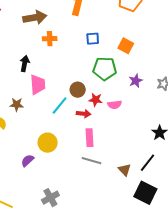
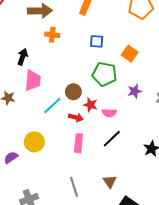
gray line: (91, 161) -> (74, 187), moved, turned 48
black line: (147, 163) -> (112, 139), moved

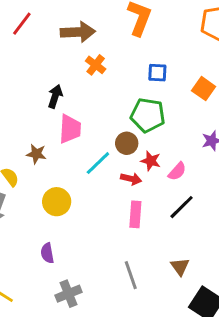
orange cross: (52, 35) -> (96, 65), turned 32
green pentagon: (104, 74) -> (148, 115), moved
pink semicircle: (109, 113) -> (177, 171), turned -48
yellow circle: (34, 142) -> (57, 202), moved
purple semicircle: (11, 157) -> (47, 253), moved, turned -64

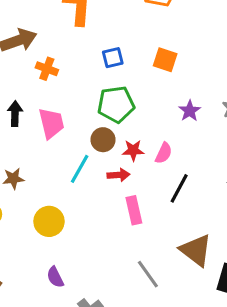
pink trapezoid: (70, 129) -> (51, 123), moved
brown triangle: (180, 267) -> (196, 250), size x1.6

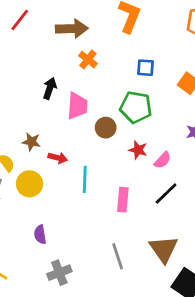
brown circle: (103, 140) -> (106, 128), moved
cyan line: (80, 169) -> (85, 179), moved, turned -45
red arrow: (118, 175) -> (58, 158), moved
yellow circle: (49, 221) -> (29, 184), moved

